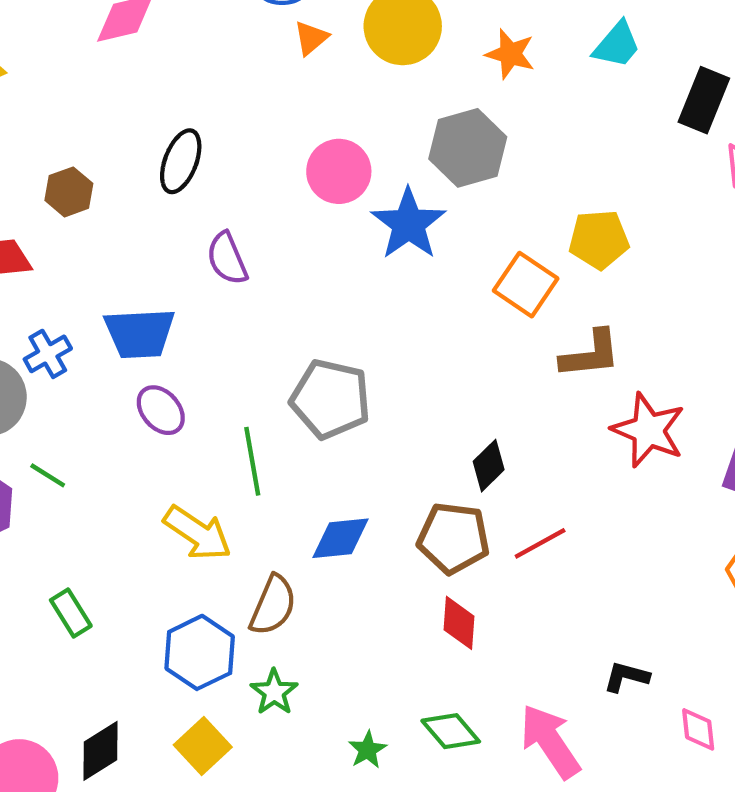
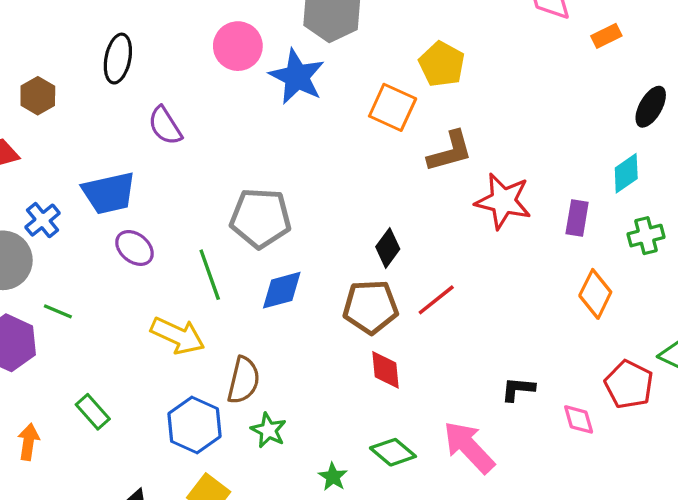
yellow pentagon: (599, 240) -> (442, 64), turned -30
blue diamond: (341, 538) -> (282, 290), moved
green star: (274, 692) -> (268, 430), moved

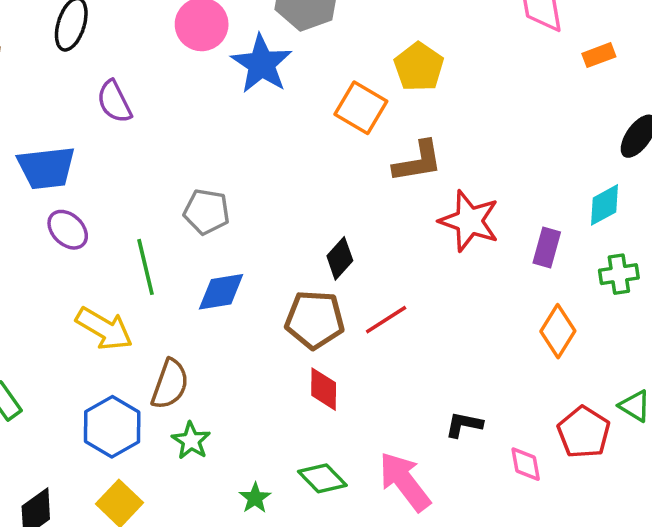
gray pentagon: (261, 218) -> (207, 212), size x0.7

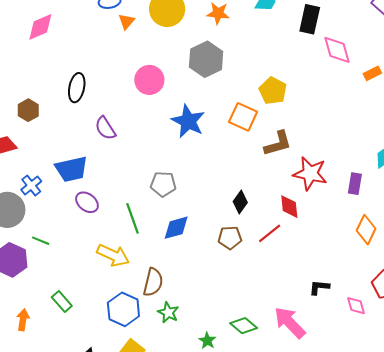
blue star: (262, 64) -> (188, 121), moved
brown pentagon: (315, 320) -> (230, 238), size x0.7
red diamond: (324, 389) -> (289, 207), moved

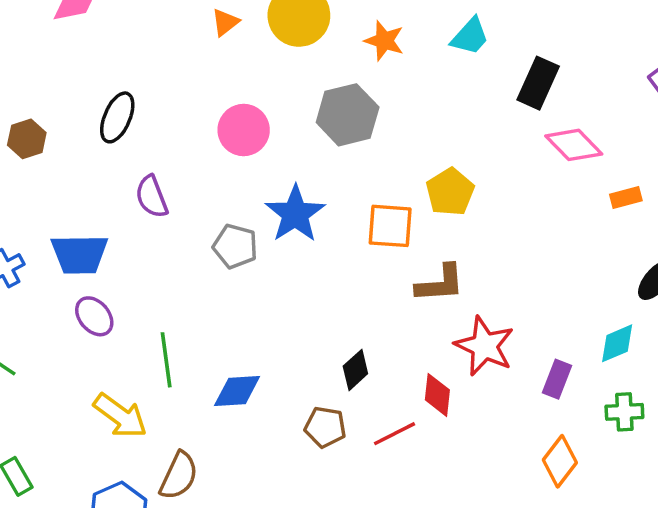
pink diamond: (337, 50) -> (574, 145), turned -40
orange square: (243, 117) -> (390, 226), turned -32
gray pentagon: (163, 184) -> (235, 246), moved

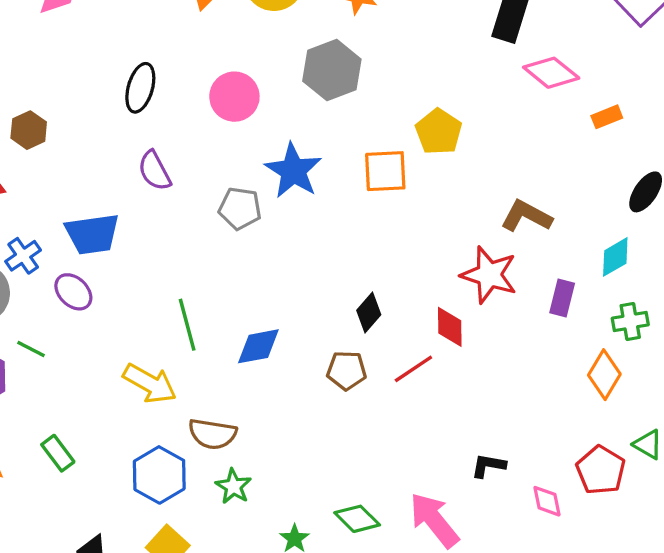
black ellipse: (117, 117) -> (140, 88), moved
brown L-shape: (440, 284) -> (526, 216), moved, turned -141
purple ellipse: (94, 316) -> (73, 292), moved
orange diamond: (560, 461) -> (604, 375), moved
brown semicircle: (179, 476) -> (212, 434), turned 81

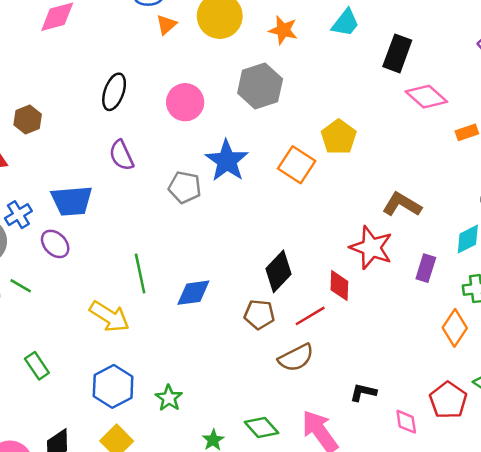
orange square: (385, 171) -> (297, 165), turned 33
black diamond: (369, 312) -> (278, 271), size x1.4
brown semicircle: (212, 434) -> (296, 358), moved, turned -39

